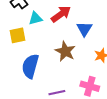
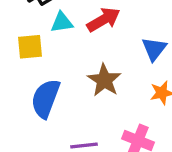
blue triangle: (84, 29) -> (154, 49), moved

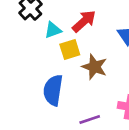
yellow square: (30, 47) -> (70, 50), moved

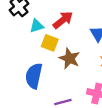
yellow square: (70, 50) -> (50, 43), turned 35

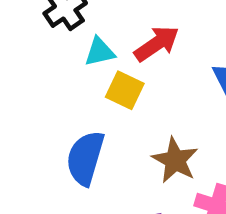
brown star: (69, 58) -> (175, 160), moved

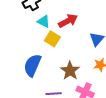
cyan triangle: (100, 52) -> (44, 21), turned 32

